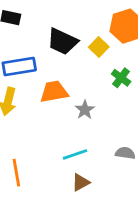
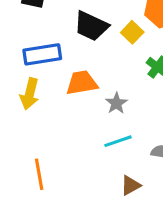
cyan line: (75, 154) -> (118, 141), moved
brown triangle: (81, 182) -> (131, 185), moved

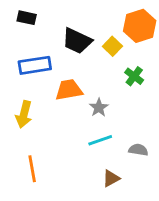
yellow arrow: (30, 94) -> (24, 114), moved

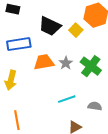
green cross: (134, 76) -> (91, 66), moved, size x1.5
gray star: (99, 108) -> (66, 63), moved

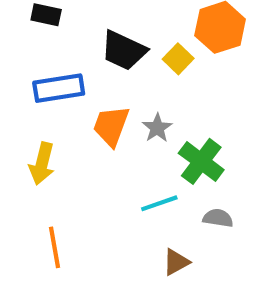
orange trapezoid: (44, 62) -> (111, 126), turned -60
green cross: (91, 66) -> (201, 161), moved

